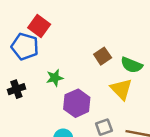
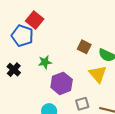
brown square: (103, 56) -> (84, 47), turned -32
black cross: (16, 89) -> (14, 70), turned -32

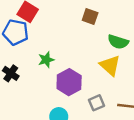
brown square: (84, 47) -> (90, 16), moved

